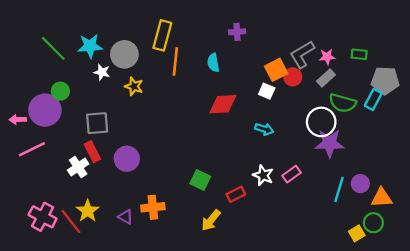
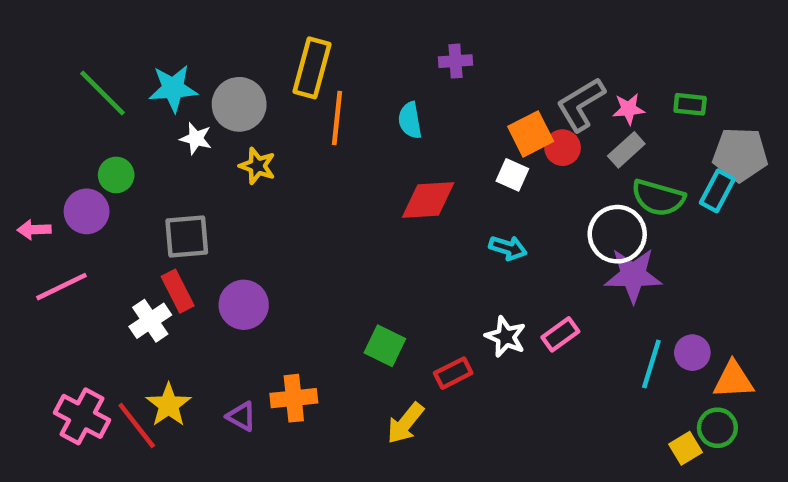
purple circle: (45, 110) -> (87, 211), size x0.7

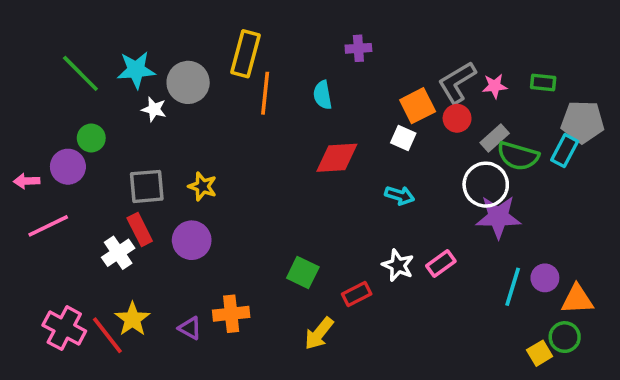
red circle: (563, 148) -> (457, 118), moved
gray rectangle: (626, 150) -> (495, 138), moved
yellow star: (257, 166) -> (202, 186), moved

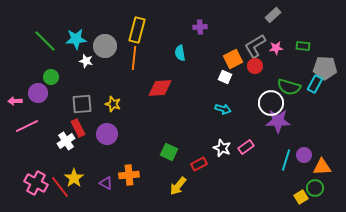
orange line: (265, 93) -> (134, 58), moved
gray rectangle: (495, 138) -> (273, 15), moved
red diamond: (337, 158) -> (160, 88), moved

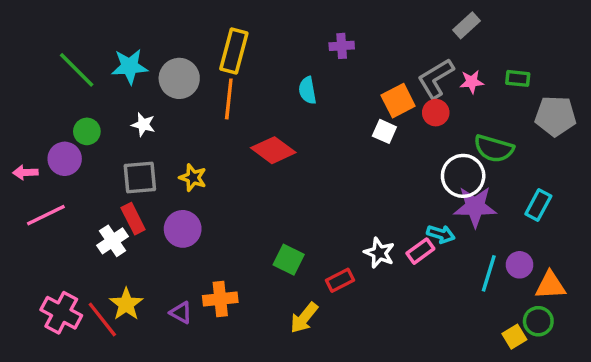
white star: (86, 61) -> (143, 125), moved
cyan rectangle: (315, 84) -> (538, 205), moved
red diamond: (160, 88) -> (273, 150), turned 40
cyan arrow: (223, 109) -> (441, 234), moved

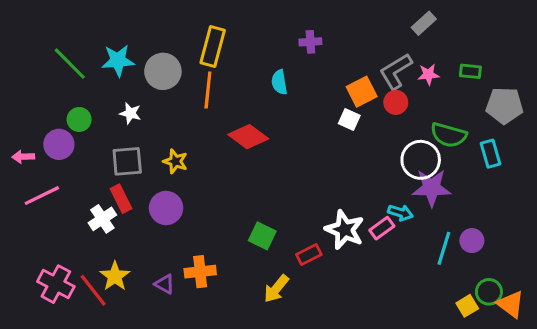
cyan rectangle: (538, 205) -> (491, 154), moved, turned -44
white star: (379, 253) -> (345, 230), size x1.4
orange triangle: (550, 285) -> (511, 304), moved, turned 40

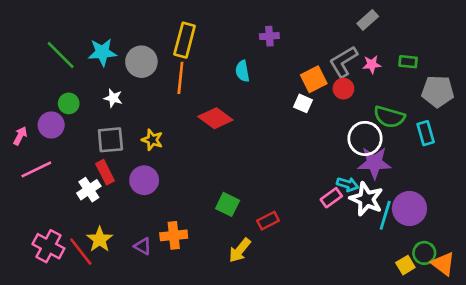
pink arrow: (23, 157) -> (20, 136), turned 120
white star: (345, 230) -> (366, 199), moved
purple circle: (472, 241) -> (409, 208), size x1.6

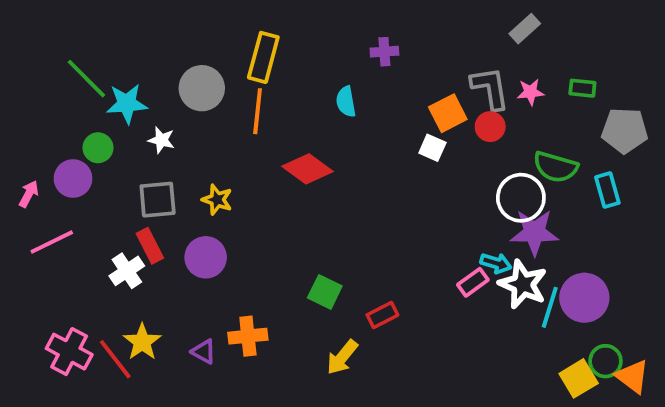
cyan star: (102, 52) -> (127, 104), moved
gray L-shape: (343, 62) -> (490, 88), turned 112
yellow square: (405, 265) -> (579, 378), size x1.4

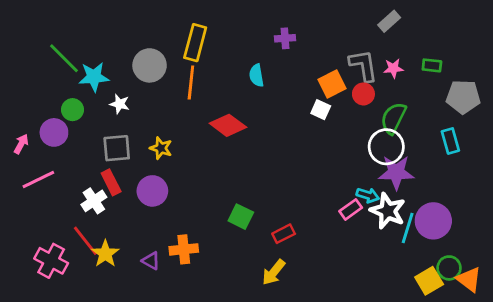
green semicircle: (555, 167) -> (393, 118), moved, turned 100
yellow arrow: (342, 357) -> (274, 272), moved
red line: (115, 359) -> (85, 241), moved

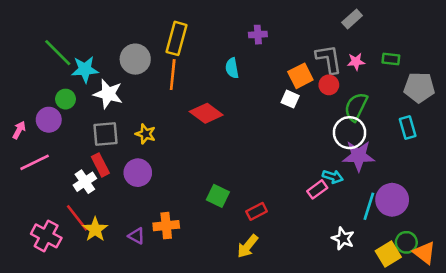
white star: (120, 104) -> (108, 94), size x1.6
white star: (388, 211) -> (343, 238), moved, size x0.7

